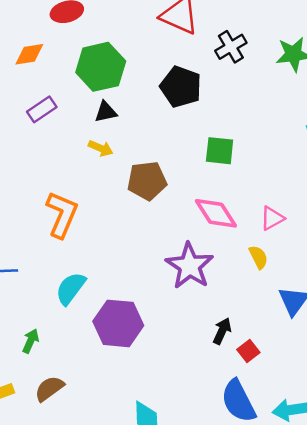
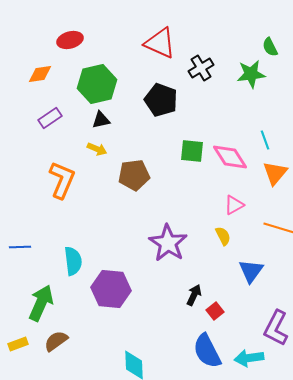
pink diamond: (216, 213) -> (230, 157), moved
orange L-shape: (62, 215) -> (62, 180), moved
cyan semicircle: (71, 288) -> (73, 261), turned 136
green arrow: (31, 341) -> (41, 303), size x1.8

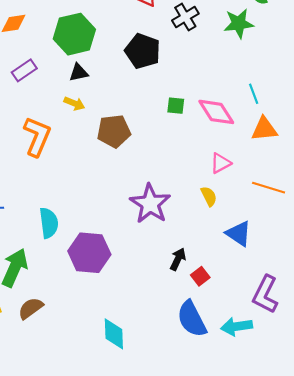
green square: (192, 151) -> (176, 106), size x0.7
orange triangle: (275, 173) -> (264, 129), turned 44
blue triangle: (251, 271) -> (239, 234), turned -32

